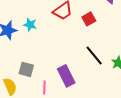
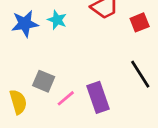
pink line: (44, 87) -> (66, 98), moved, turned 40

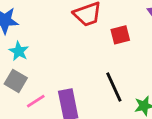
cyan star: (57, 20) -> (19, 51), moved

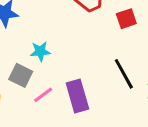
cyan star: (19, 51) -> (40, 51), moved, turned -30

